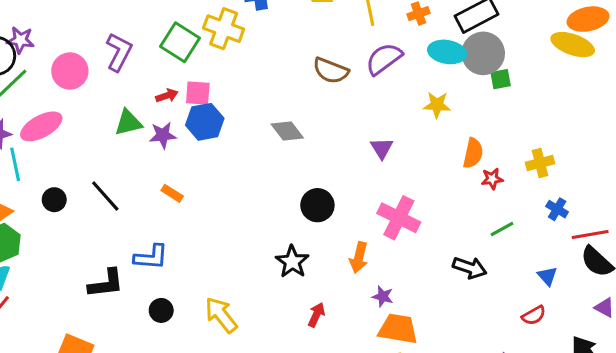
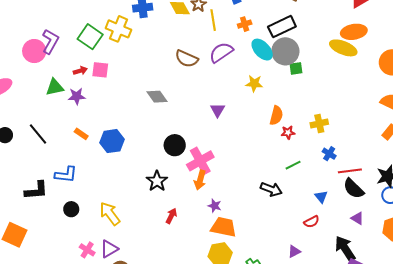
cyan ellipse: (447, 52) -> (262, 50), turned 35
pink circle: (70, 71) -> (34, 51), moved
blue hexagon: (205, 122) -> (112, 141), moved
pink cross: (399, 218) -> (200, 161), moved, turned 32

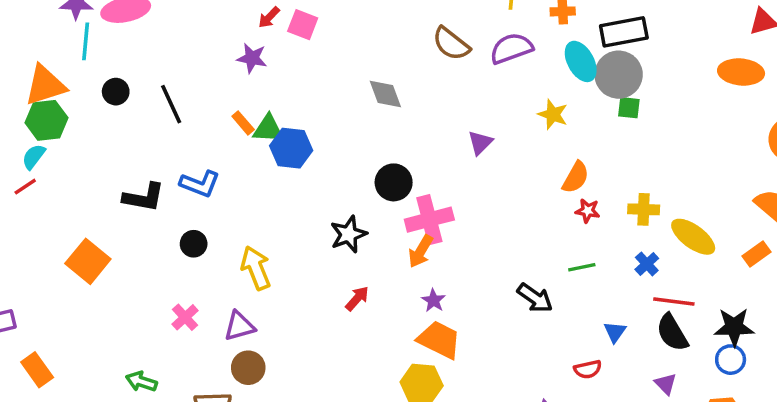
yellow ellipse: (343, 48) -> (693, 237), moved
red arrow: (80, 71) -> (269, 17), turned 136
green triangle: (55, 87) -> (268, 129), moved
pink cross: (87, 250) -> (185, 317), moved

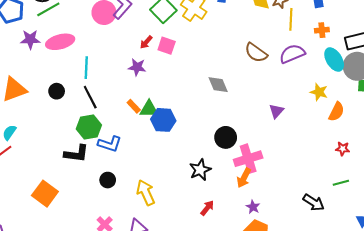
cyan line: (86, 41) -> (86, 68), moved
green hexagon: (47, 120) -> (89, 127), moved
orange semicircle: (576, 177) -> (336, 112), moved

